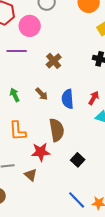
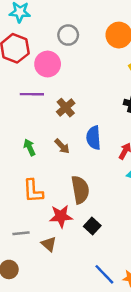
brown cross: (54, 61) -> (66, 108), moved
blue semicircle: (68, 99) -> (94, 138), moved
black square: (78, 160) -> (92, 226), moved

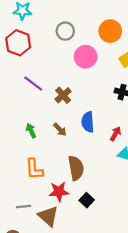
pink circle: (48, 64) -> (86, 57), moved
purple line: (32, 94) -> (33, 83), turned 36
brown triangle: (49, 244) -> (48, 216), size x1.5

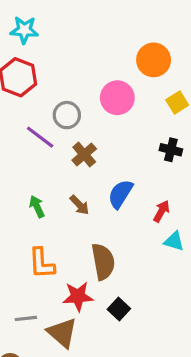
gray circle: (65, 31) -> (67, 115), moved
blue semicircle: (88, 122) -> (120, 194), turned 36

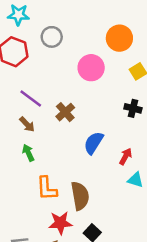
gray circle: (67, 115) -> (52, 37), moved
brown arrow: (79, 205) -> (27, 124), moved
orange L-shape: (42, 263) -> (47, 188), moved

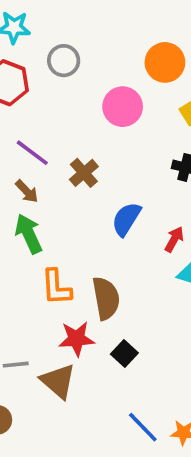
green arrow: (28, 153) -> (29, 234), size x1.5

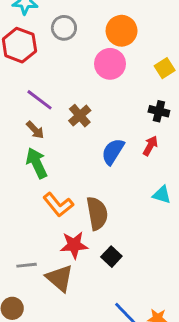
orange circle: (165, 62) -> (122, 31), moved
red arrow: (174, 239) -> (150, 146), moved
orange L-shape: (56, 287) -> (58, 205), turned -36

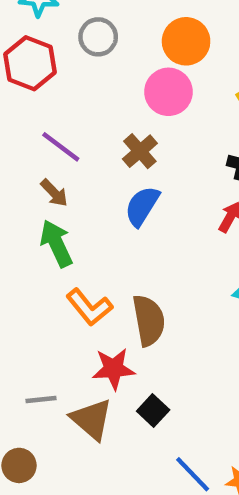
brown cross: (80, 116) -> (140, 151), moved
blue semicircle: (113, 152) -> (142, 206), moved
black square: (111, 257) -> (153, 411), moved

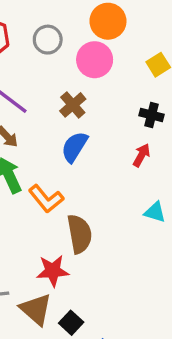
gray circle: (98, 37) -> (48, 40), moved
orange L-shape: (89, 307) -> (46, 199), moved
black square: (153, 411) -> (71, 323), moved

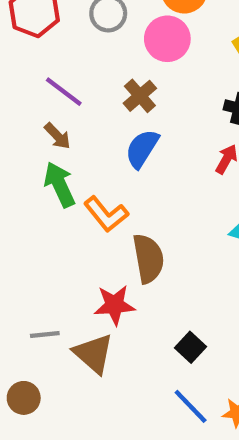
black square: (71, 323) -> (191, 347), moved

